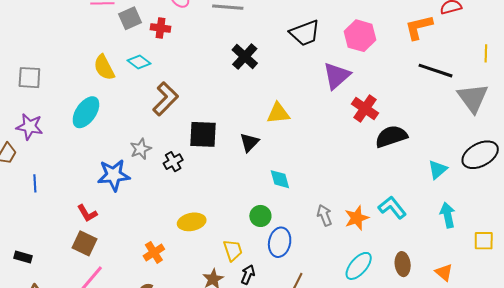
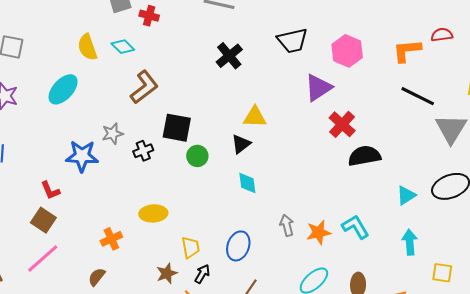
black triangle: (249, 142) -> (241, 144), moved
green circle: (260, 216) -> (197, 156), moved

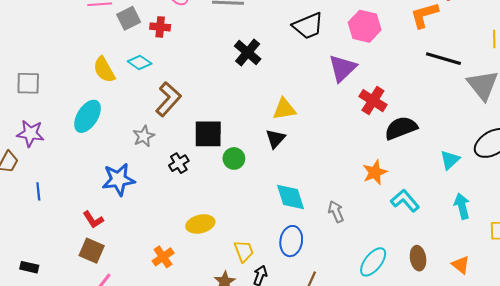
gray star: (112, 134) -> (144, 136), moved
cyan diamond: (247, 183) -> (291, 197), moved, size x1.4
orange star: (319, 232) -> (375, 172), moved

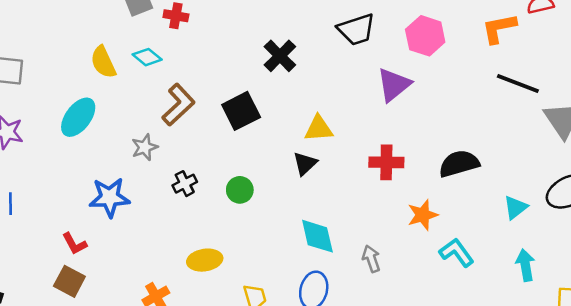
red cross: (373, 101) -> (386, 162), moved, turned -36
black square: (208, 134) -> (241, 111), moved, turned -32
green circle: (234, 158) -> (240, 190), moved

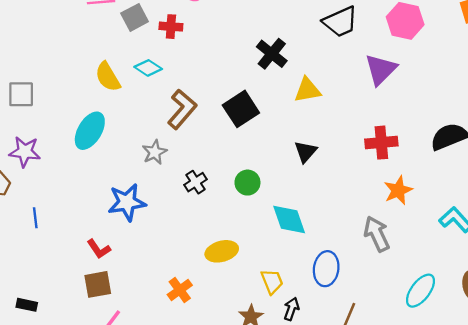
yellow triangle: (319, 128) -> (307, 90), moved
orange star: (423, 215) -> (398, 190), moved
cyan diamond: (317, 236) -> (289, 219), moved
gray arrow: (371, 259) -> (377, 234), size x1.4
brown square: (69, 281) -> (98, 284), turned -32

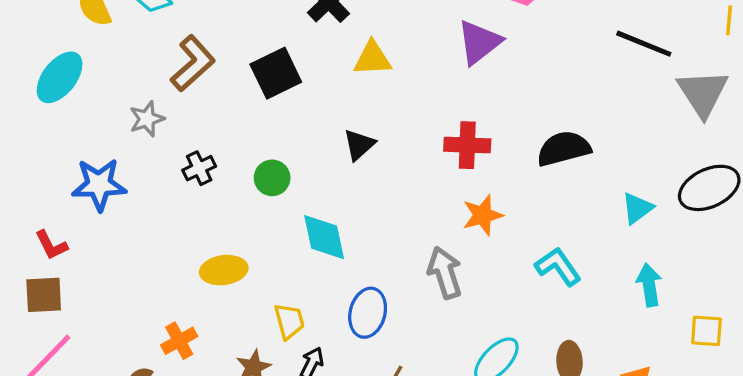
orange cross: (180, 290) -> (179, 341), moved

